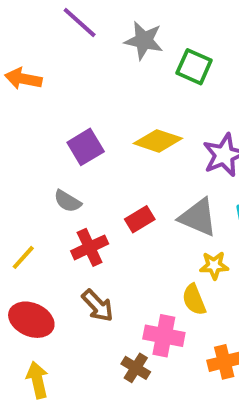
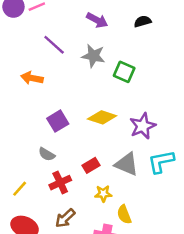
orange arrow: (23, 79) -> (32, 78), moved
yellow star: (214, 265) -> (103, 194), moved
brown arrow: (98, 306) -> (65, 218), turned 90

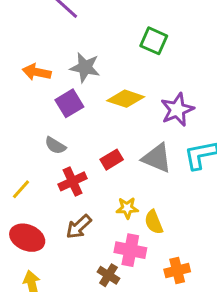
gray star: (93, 56) -> (85, 67), moved
orange arrow: (32, 78) -> (37, 72), moved
yellow star: (103, 194) -> (127, 208), moved

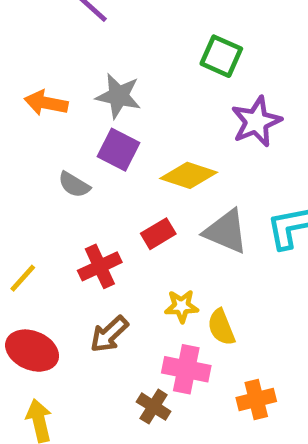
yellow diamond: (126, 99) -> (189, 175), moved
purple square: (69, 103) -> (118, 150), moved, turned -32
purple star: (177, 110) -> (256, 122), moved
gray semicircle: (55, 146) -> (74, 185), moved

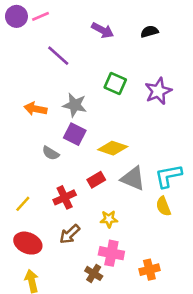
green square: (221, 56) -> (115, 83), moved
purple star: (256, 122) -> (158, 91), moved
yellow semicircle: (221, 327) -> (163, 206), moved

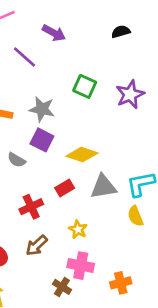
purple arrow: (103, 30) -> (54, 33), moved
gray triangle: (133, 178) -> (103, 187), turned -32
yellow star: (109, 219) -> (78, 229), turned 30

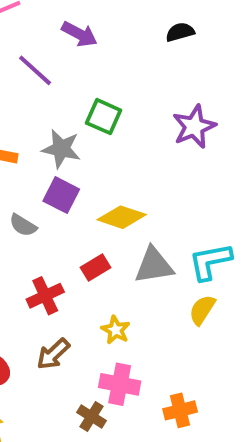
green square: (85, 86) -> (104, 117), moved
yellow semicircle: (135, 216) -> (202, 310), turned 55

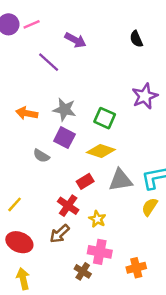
black semicircle: (180, 32) -> (136, 39), turned -98
green square: (104, 117) -> (105, 118), moved
red cross: (45, 296) -> (68, 206), moved, turned -30

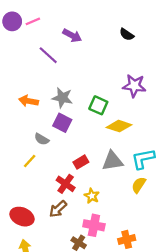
black semicircle: (136, 39) -> (127, 34), turned -32
purple star: (145, 96) -> (134, 86), turned 30
yellow diamond: (101, 151) -> (119, 126), moved
yellow line: (15, 204) -> (30, 161), moved

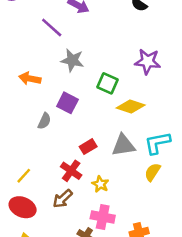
gray star: (62, 98) -> (72, 60), moved
gray semicircle: (42, 139) -> (44, 121), turned -96
yellow line: (30, 161) -> (24, 176), moved

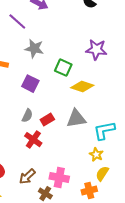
gray semicircle: (44, 121) -> (27, 116), moved
cyan L-shape: (157, 143) -> (104, 131), moved
yellow semicircle: (152, 172) -> (102, 174), moved
yellow star: (100, 184) -> (96, 155), moved
brown arrow: (63, 199) -> (27, 177), moved

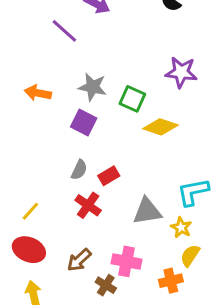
gray star: (34, 49) -> (92, 87), moved
gray triangle: (76, 119) -> (147, 211), moved

